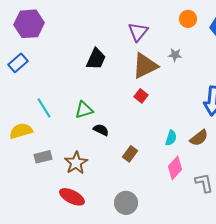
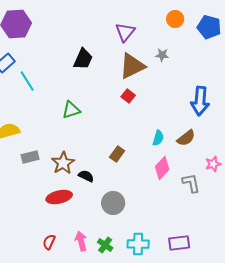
cyan line: (44, 108) -> (27, 81), moved
black semicircle: (101, 130) -> (86, 176), moved
red ellipse: (72, 197) -> (59, 197), turned -40

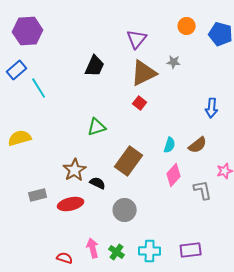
blue arrow: (200, 101) -> (212, 108), size x0.7
green triangle: (71, 110) -> (97, 127), moved
brown rectangle: (117, 154) -> (129, 161), size x1.8
gray rectangle: (30, 157) -> (38, 195), moved
red semicircle: (49, 242) -> (65, 258), moved, turned 84

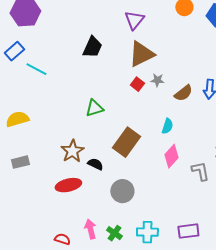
gray star: (174, 62) -> (157, 80), moved
cyan line: (39, 88) -> (36, 69), turned -30
brown semicircle: (198, 145) -> (183, 93), moved
gray rectangle: (38, 195) -> (20, 162), moved

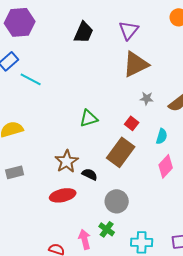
black trapezoid: (92, 47) -> (84, 32), moved
gray star: (157, 80) -> (147, 98), moved
red square: (137, 84) -> (132, 123), moved
green cross: (114, 233) -> (107, 229), moved

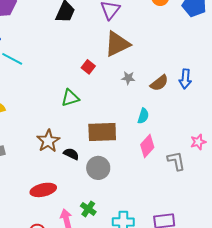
red square: (132, 123) -> (88, 67), moved
brown rectangle: (121, 152) -> (102, 132), turned 52
red ellipse: (63, 195) -> (43, 190), moved
gray circle: (117, 201) -> (98, 168), moved

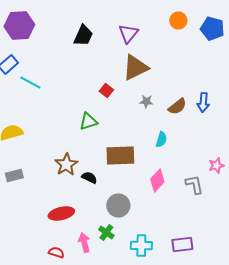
pink diamond: (147, 146) -> (157, 180), moved
gray circle: (98, 168) -> (118, 206), moved

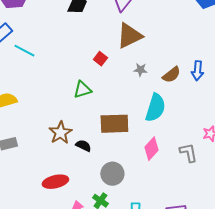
cyan semicircle: (161, 140) -> (155, 108), size x1.8

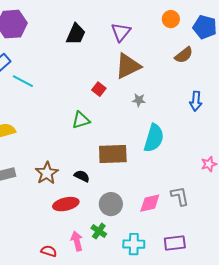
brown semicircle: (171, 75) -> (184, 55), moved
brown star: (60, 133) -> (47, 173), moved
pink diamond: (151, 149) -> (150, 203), moved, turned 35
gray L-shape: (188, 153) -> (180, 196), moved
red ellipse: (55, 182) -> (66, 204), moved

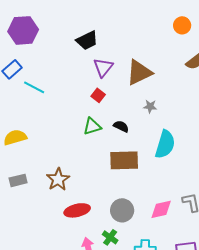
purple triangle: (121, 32) -> (103, 67), moved
black trapezoid: (76, 34) -> (87, 40), turned 40
red square: (99, 89) -> (98, 95), moved
black semicircle: (82, 176) -> (121, 126), moved

